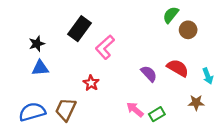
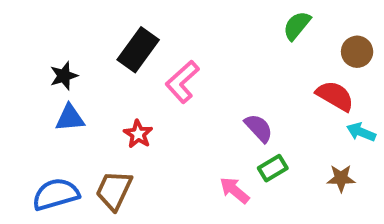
brown circle: (188, 30) -> (357, 52), moved
red semicircle: (178, 68) -> (335, 96), moved
cyan arrow: (208, 76) -> (361, 132), turned 133
red star: (91, 83) -> (138, 134), moved
green rectangle: (157, 114) -> (273, 168), moved

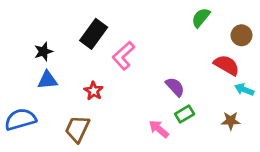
blue semicircle: (56, 194) -> (20, 119), moved

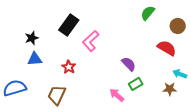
cyan arrow: (244, 90) -> (180, 74), moved

